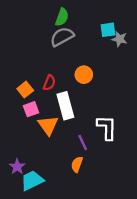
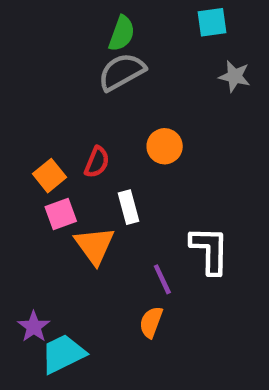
cyan square: (108, 30) -> (212, 22), moved
white rectangle: (65, 106) -> (128, 207), size x0.6

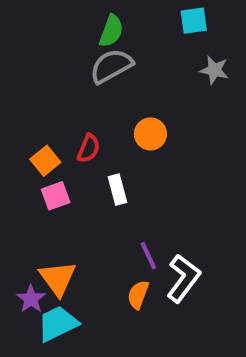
orange triangle: (95, 246) -> (58, 278), moved
white L-shape: (210, 250) -> (183, 278), moved, turned 36

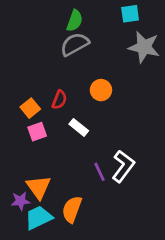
gray star: (214, 70) -> (144, 47), size x1.6
white rectangle: (117, 190) -> (79, 127), turned -36
white L-shape: (183, 278) -> (123, 166), moved
orange semicircle: (138, 295) -> (72, 209), moved, size x1.4
purple star: (31, 299) -> (21, 201), turned 30

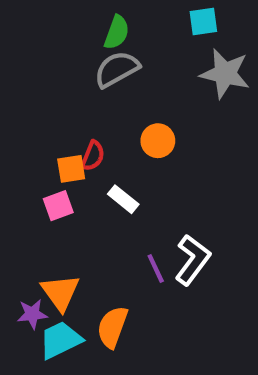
orange square: (30, 108) -> (71, 169), moved, turned 30

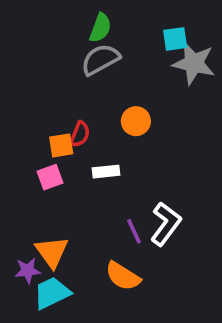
cyan square: (203, 22) -> (175, 39), moved
white rectangle: (123, 199) -> (106, 172), turned -45
orange semicircle: (112, 327) -> (123, 276), moved, turned -78

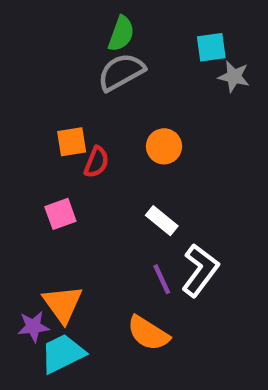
gray star: (194, 63) -> (234, 77), size x0.6
orange square: (61, 145) -> (72, 142), moved
white rectangle: (106, 172) -> (162, 221), moved, turned 45

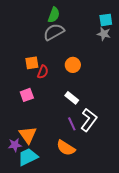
cyan square: (211, 47) -> (106, 20), moved

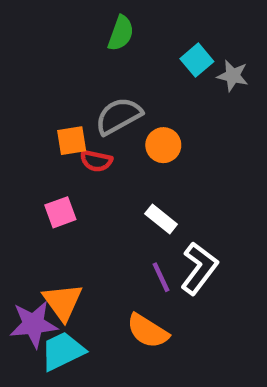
cyan square: (106, 20) -> (197, 60), moved, turned -32
gray semicircle: (54, 32) -> (119, 116), moved
red semicircle: (43, 72) -> (96, 161), turned 80
purple star: (15, 145) -> (33, 324), size x1.5

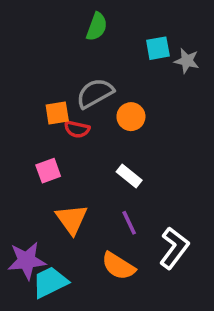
cyan square: (197, 60) -> (158, 48), turned 30
white L-shape: (199, 268) -> (174, 248), moved
orange triangle: (63, 302) -> (72, 219), moved

